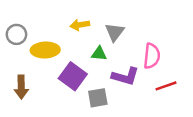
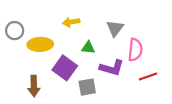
gray triangle: (115, 32) -> (115, 28), moved
brown arrow: (21, 87) -> (34, 86), moved

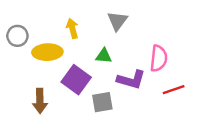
yellow arrow: (71, 22) -> (72, 28), moved, turned 84
gray triangle: (115, 28) -> (117, 21), moved

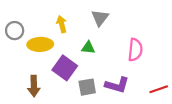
purple L-shape: (131, 80) -> (117, 85), moved
red line: (174, 90) -> (159, 89), moved

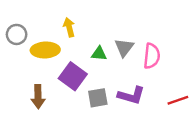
gray triangle: (100, 18) -> (124, 48), moved

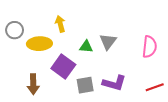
pink semicircle: (152, 56) -> (150, 47), moved

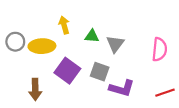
gray circle: (15, 30) -> (15, 42), moved
green triangle: (86, 47) -> (92, 36), moved
gray square: (85, 85) -> (100, 72), moved, turned 30

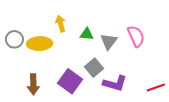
pink semicircle: (159, 49) -> (136, 36), moved, turned -30
purple square: (67, 71) -> (70, 81), moved
gray square: (100, 72) -> (94, 68), turned 30

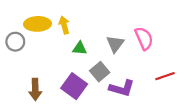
green triangle: (87, 34) -> (80, 48), moved
yellow ellipse: (40, 44) -> (37, 24), moved
red line: (156, 88) -> (165, 76), moved

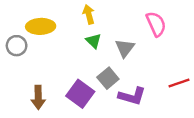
yellow arrow: (64, 25) -> (89, 14), moved
pink semicircle: (144, 38) -> (156, 24), moved
green triangle: (80, 48) -> (94, 41), moved, turned 40

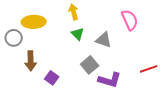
gray triangle: (125, 48) -> (104, 40), turned -48
purple square: (80, 94) -> (52, 78), moved, size x0.6
brown arrow: (38, 97) -> (31, 61), moved

